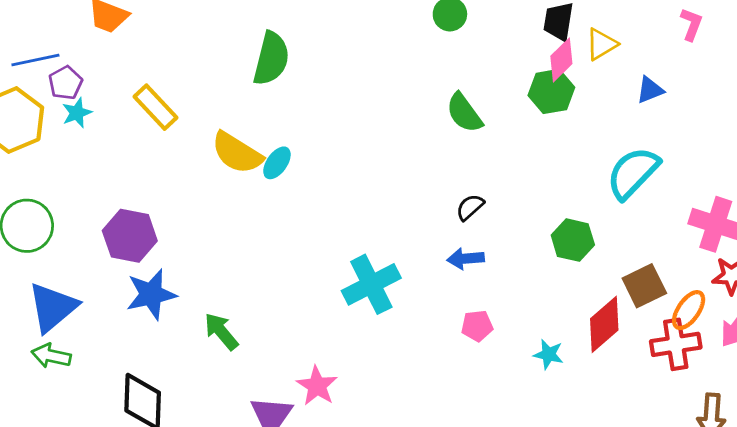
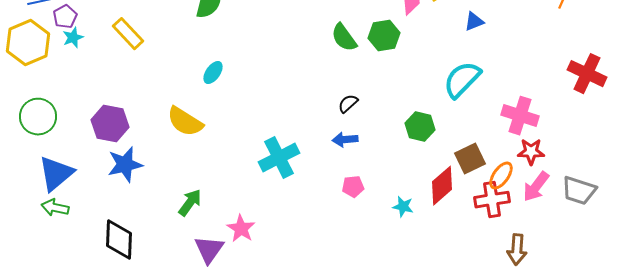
green hexagon: (551, 91) -> (384, 36), moved
yellow semicircle: (237, 153) -> (185, 122), moved
green arrow: (221, 332) -> (190, 203), moved, turned 76

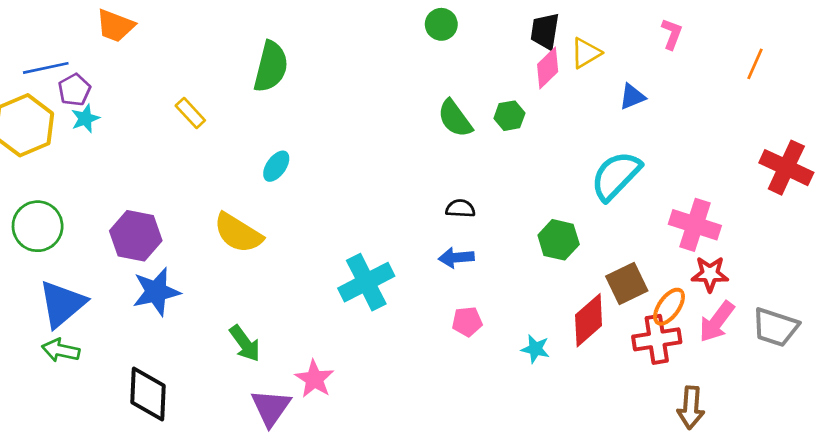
yellow rectangle: (128, 34) -> (190, 113), moved, size x0.7
green hexagon: (384, 36) -> (509, 116), size x0.7
black semicircle: (348, 104) -> (460, 208), turned 45
green arrow: (190, 203) -> (245, 343), turned 108

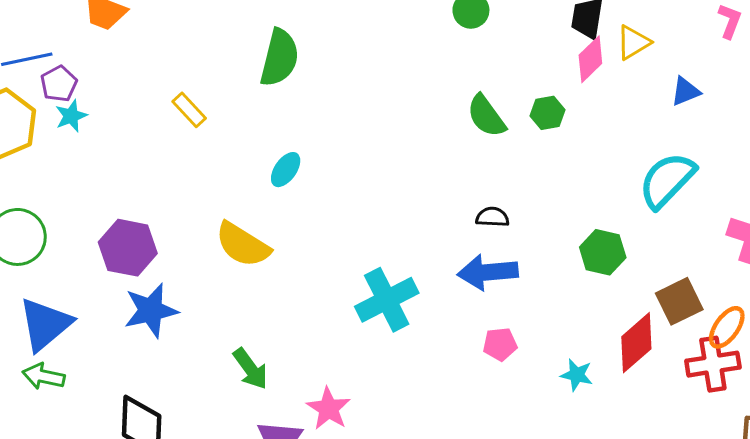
blue arrow: (456, 258) -> (488, 272), size x1.5

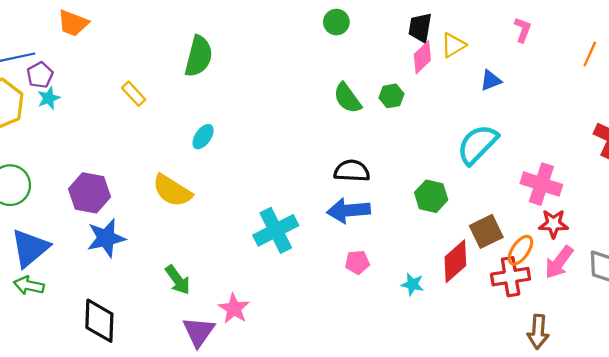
black semicircle: (492, 217) -> (352, 171), size x1.5

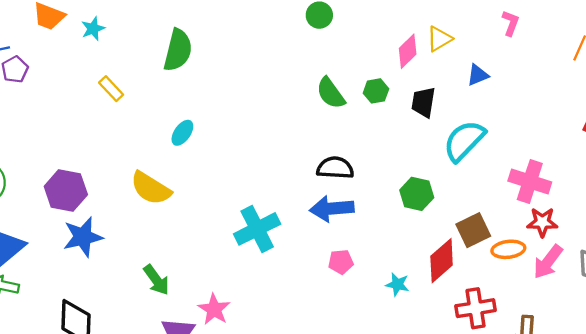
black trapezoid: (420, 28) -> (423, 102), moved
cyan star: (49, 98) -> (93, 29), moved
orange ellipse: (520, 250) -> (508, 249), turned 48
red cross: (511, 277) -> (476, 308), moved

